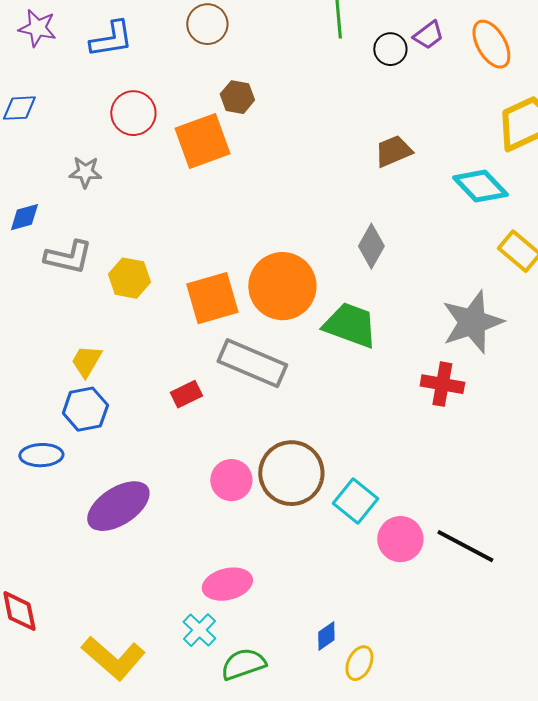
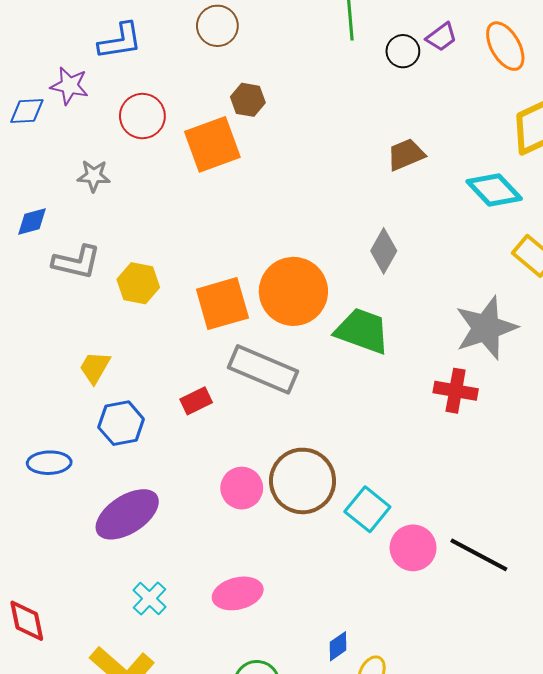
purple star: (37, 28) -> (69, 86), moved
blue hexagon: (85, 409) -> (121, 423), moved
cyan cross: (199, 630) -> (149, 599), moved

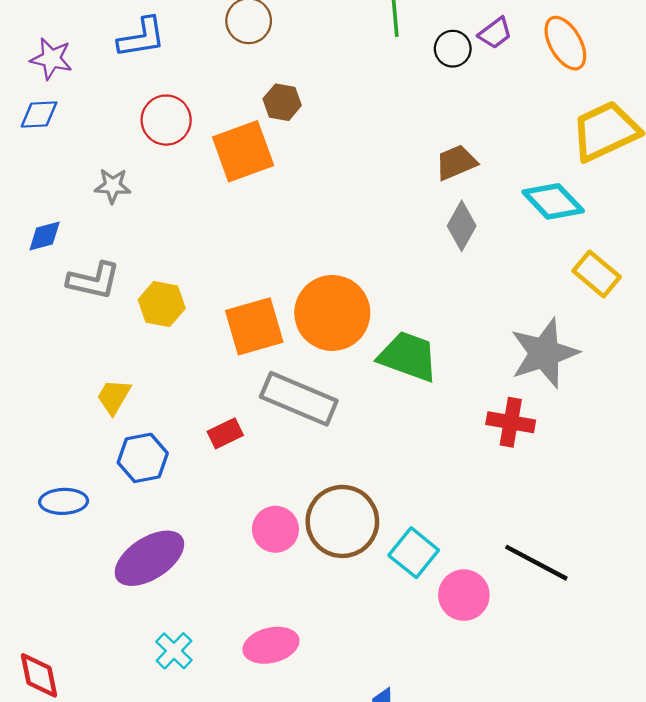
purple star: (69, 86) -> (51, 59), moved
gray diamond: (384, 251) -> (462, 226), moved
black line: (479, 555) -> (536, 563), moved

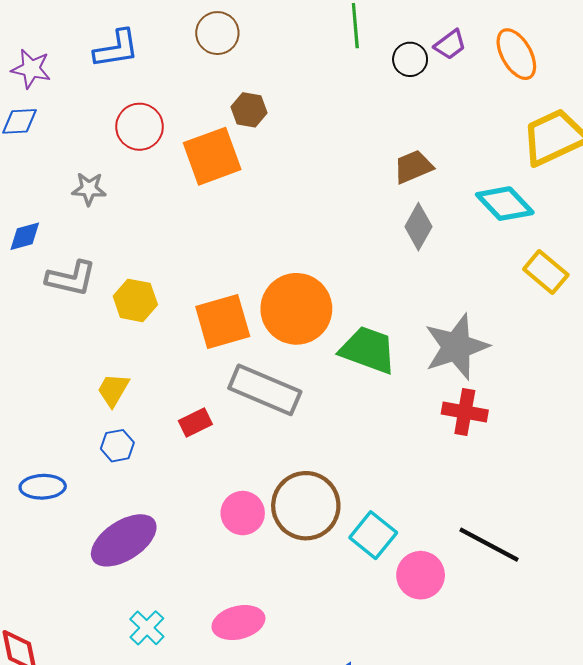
gray star: (544, 353) -> (456, 347), moved
yellow trapezoid: (114, 397) -> (113, 390), moved
blue hexagon: (143, 458) -> (117, 446), size x0.7

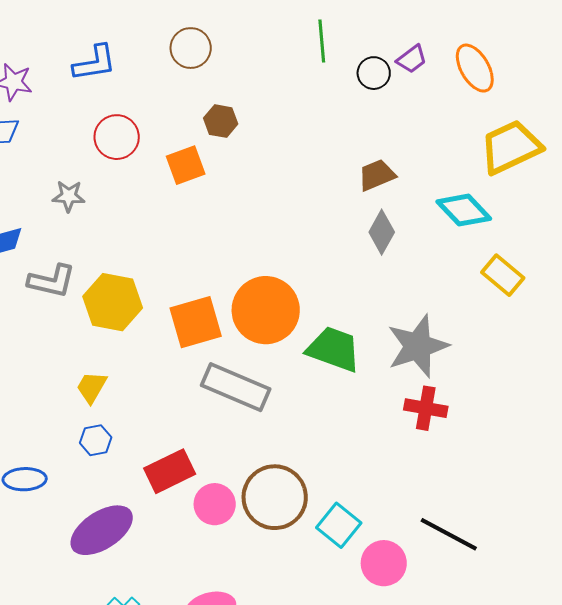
orange square: (212, 156) -> (186, 165), size x0.7
yellow hexagon: (135, 300) -> (113, 302), size x1.4
red rectangle: (195, 423) -> (170, 471), moved, size x1.6

